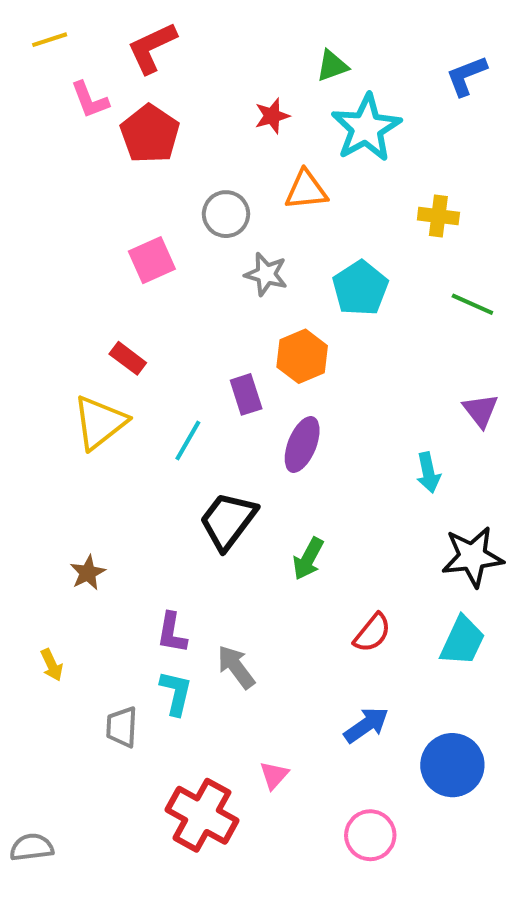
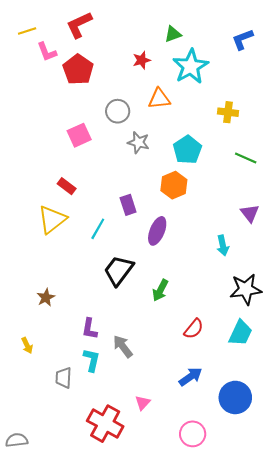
yellow line: (50, 40) -> (27, 31), moved
orange hexagon: (302, 356) -> (174, 185), moved

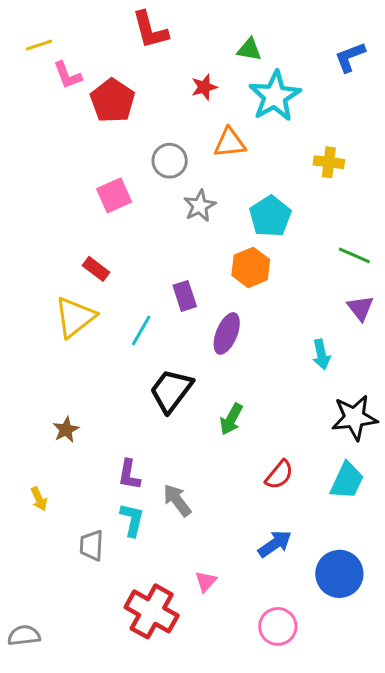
red L-shape: (79, 25) -> (150, 30), moved, turned -80
green triangle: (173, 34) -> (249, 50), turned 30
gray star: (138, 142) -> (200, 206), turned 30
green line: (246, 158) -> (354, 255), moved

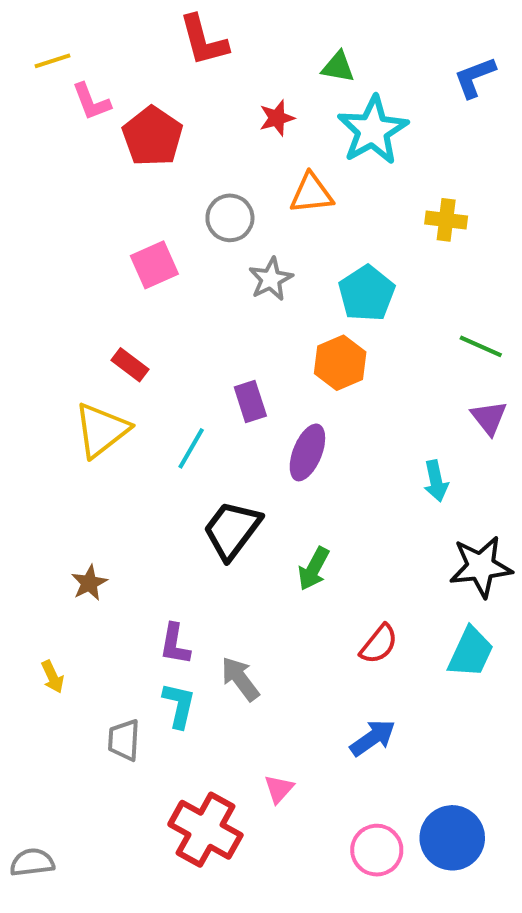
blue circle: (339, 574) -> (452, 838), moved

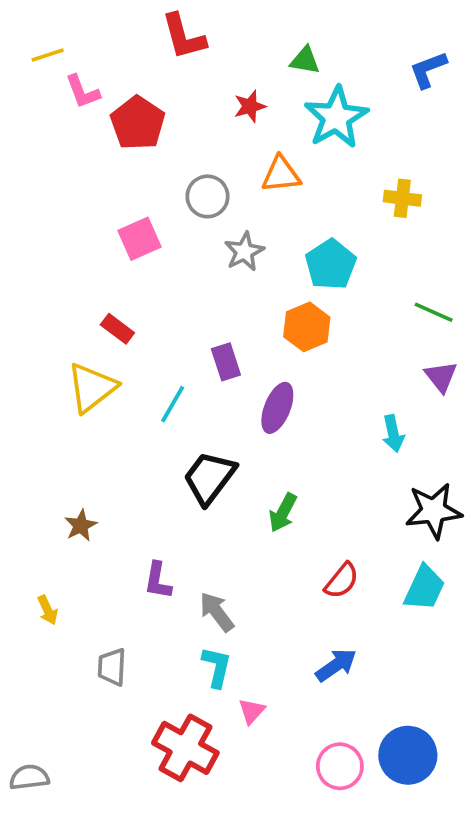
cyan L-shape: (179, 705) -> (217, 667), moved

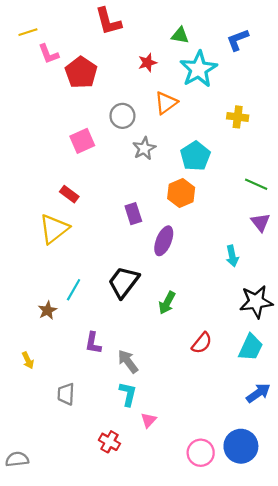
blue L-shape: (428, 70) -> (238, 40), moved
orange triangle: (281, 174) -> (166, 103), turned -30
cyan line: (173, 404) -> (74, 290), moved
blue arrow: (336, 665) -> (258, 393), moved
red cross: (185, 748) -> (109, 442), size x0.6

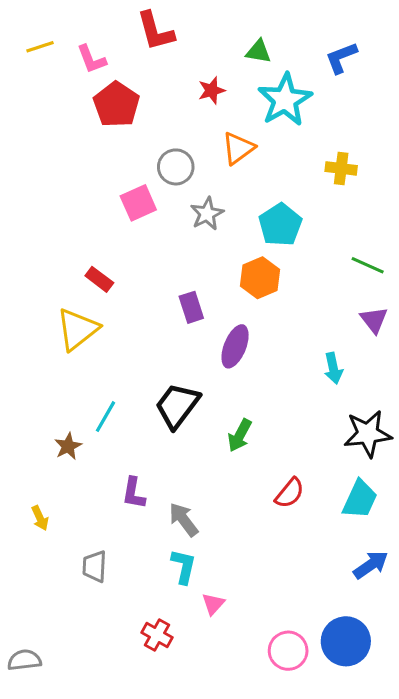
pink L-shape: (49, 54) -> (91, 59), moved
pink square: (82, 141) -> (138, 203), moved

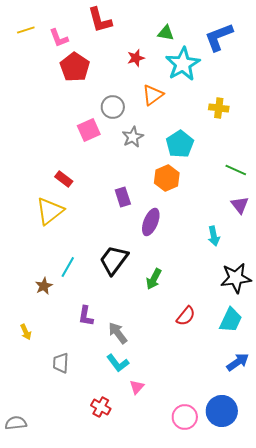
blue L-shape: (341, 58) -> (219, 37), size x1.4
cyan L-shape: (184, 566) -> (118, 363), turned 130

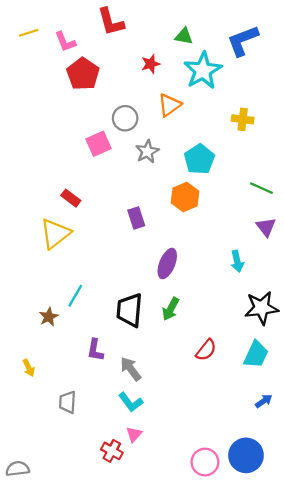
purple ellipse: (151, 222) -> (167, 264), moved
black trapezoid: (114, 260) -> (130, 310), moved, turned -32
blue arrow: (238, 362) -> (264, 401), size x0.7
pink triangle: (137, 387) -> (134, 434), moved

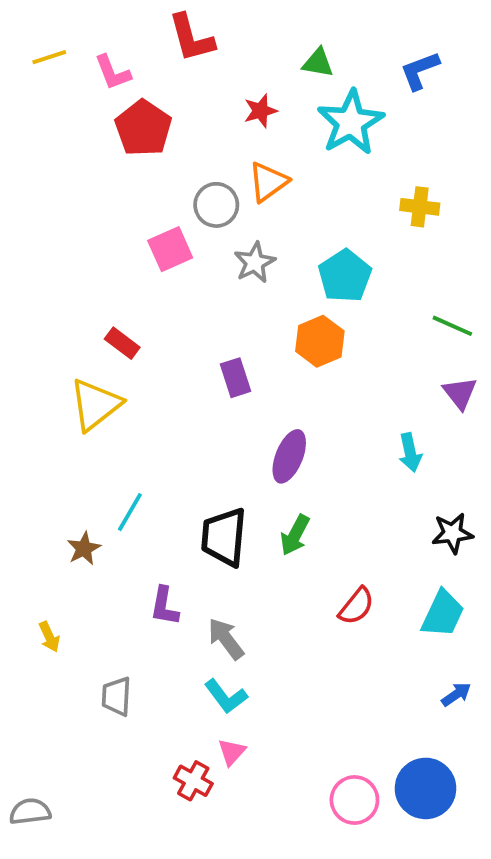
blue L-shape: (243, 41) -> (420, 71), size x0.7
orange triangle: (169, 105) -> (268, 182), moved
black star: (262, 308) -> (452, 533), size x0.7

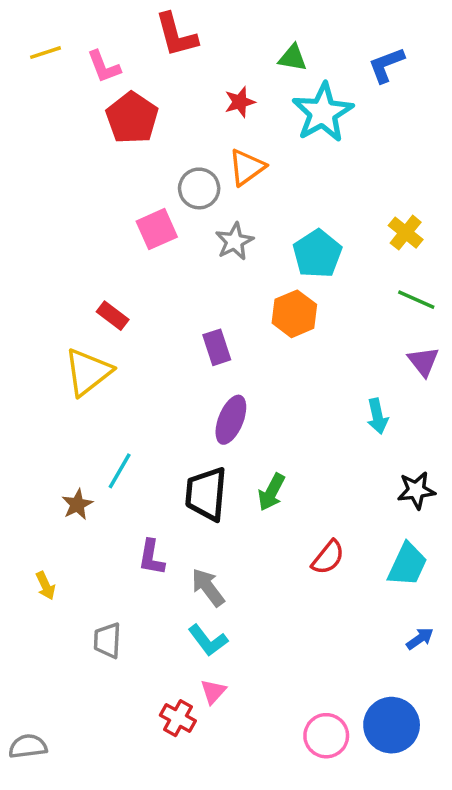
yellow cross: (420, 207) -> (406, 233), moved, turned 32
purple ellipse: (289, 456) -> (231, 420), moved

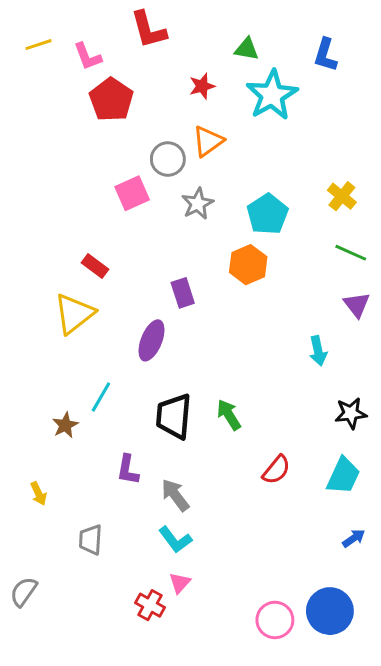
blue L-shape: (386, 65) -> (325, 55), turned -52
purple ellipse: (231, 420) -> (151, 340), moved
green arrow: (271, 492) -> (229, 415), turned 120
gray semicircle: (28, 746) -> (24, 592), moved, turned -48

